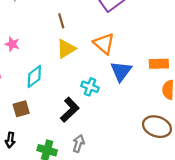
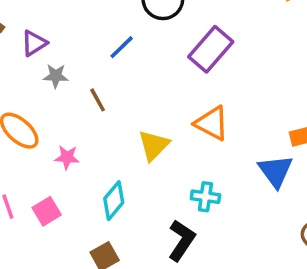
brown line: (61, 21) -> (98, 100), moved
blue triangle: (121, 71) -> (276, 171), moved

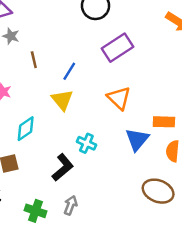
blue line: (122, 47) -> (69, 71), moved, turned -30
orange triangle: (212, 123) -> (119, 98), moved
yellow triangle: (154, 145) -> (62, 100), turned -40

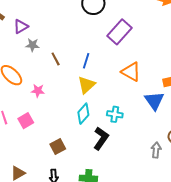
yellow triangle: (62, 100) -> (86, 85), turned 42
cyan diamond: (26, 129) -> (83, 114), moved
gray arrow: (70, 205) -> (156, 150), moved

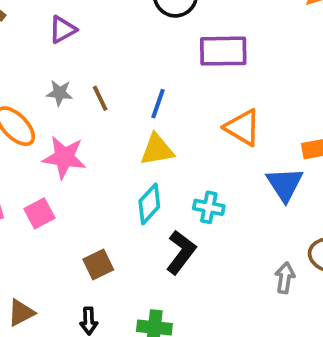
purple triangle: (21, 26) -> (62, 30), moved
purple rectangle: (119, 32) -> (223, 51), turned 45
gray star: (32, 45) -> (59, 93), moved
yellow triangle: (86, 85) -> (157, 150), turned 30
pink star: (38, 91) -> (64, 157), size x1.6

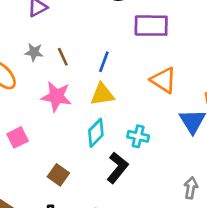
pink star: (64, 157) -> (56, 97), moved
brown square: (98, 265) -> (58, 175), turned -30

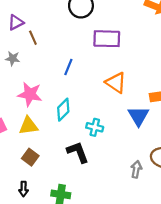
brown line: (63, 57) -> (33, 38), moved
yellow triangle: (102, 94) -> (28, 126), moved
cyan diamond: (96, 133) -> (63, 110), moved
black L-shape: (117, 168) -> (78, 152), turned -60

